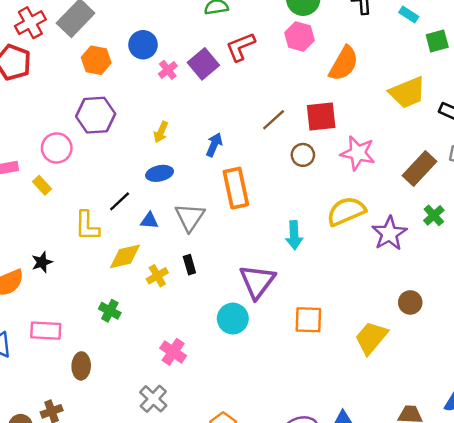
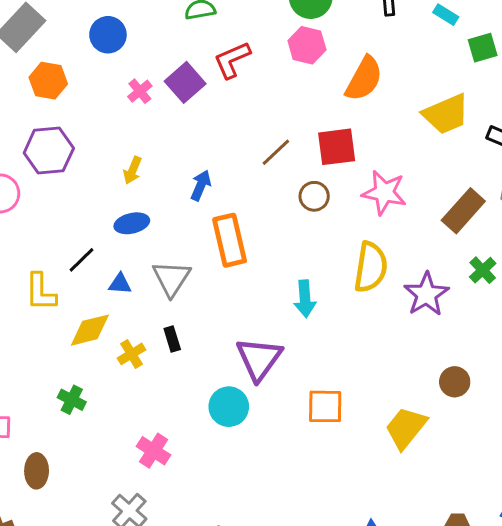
blue circle: (143, 45) -> (108, 35), moved
yellow semicircle: (346, 211) -> (371, 267), turned 123

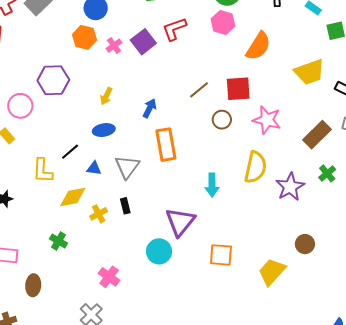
orange hexagon: (48, 81) -> (84, 37), moved

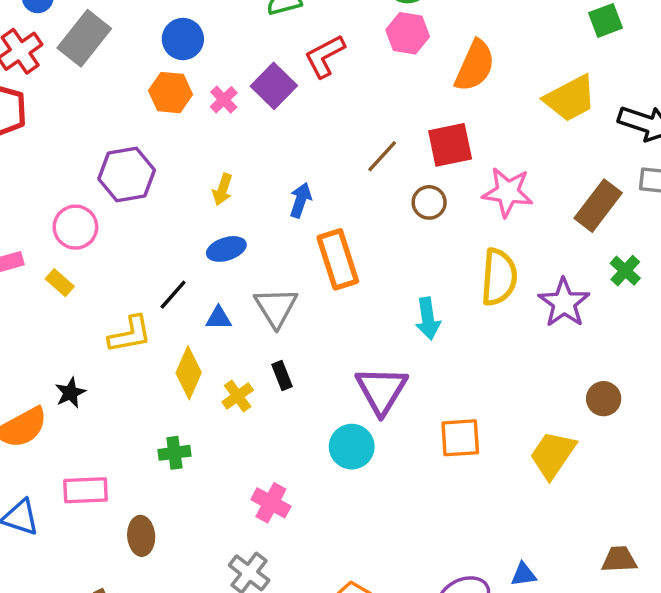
yellow L-shape: (43, 171) -> (130, 334), turned -96
yellow diamond: (73, 197) -> (189, 373), turned -48
green cross: (59, 241) -> (174, 453), turned -30

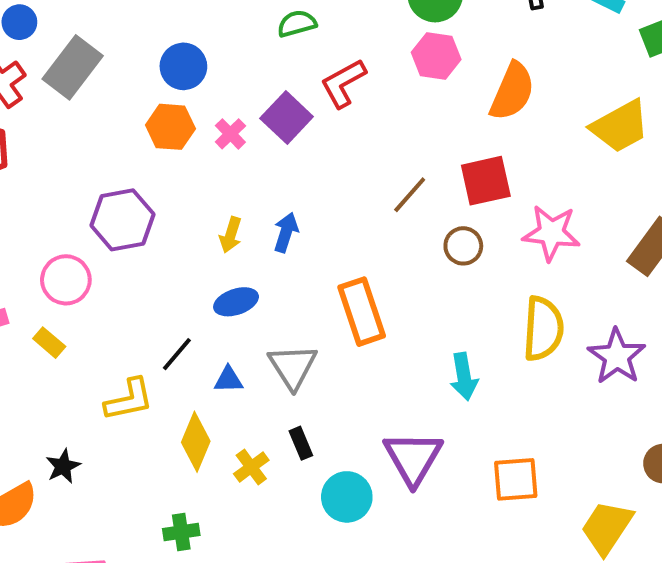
blue arrow: (301, 200) -> (286, 232), moved
orange square: (460, 438) -> (516, 479), moved
cyan circle: (352, 447) -> (347, 497), moved

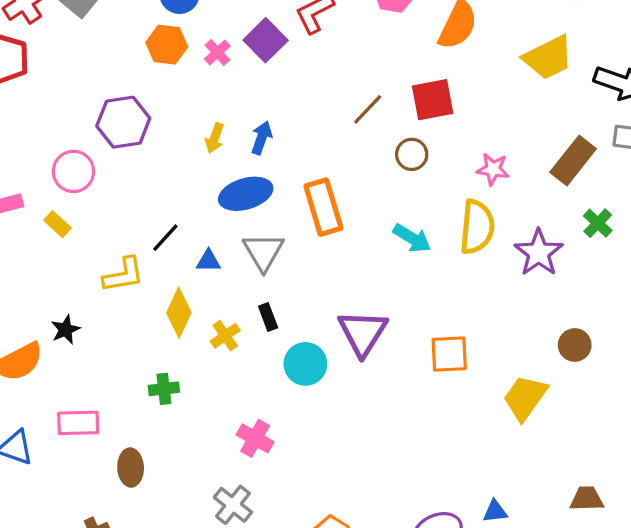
pink star: (551, 233) -> (493, 169), moved, size x0.7
blue ellipse: (236, 302) -> (246, 194), moved, size x1.4
cyan arrow: (464, 377) -> (412, 238), moved, turned -51

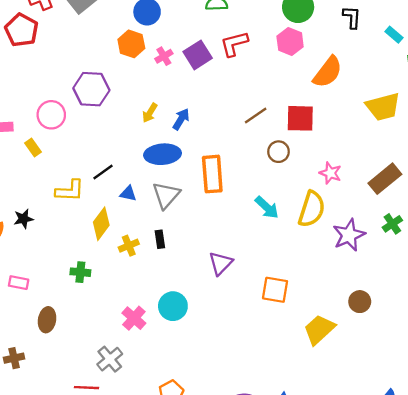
purple triangle: (363, 333) -> (221, 263), size x0.7
cyan circle: (305, 364) -> (173, 306), moved
pink rectangle: (78, 423) -> (19, 283), size x0.7

